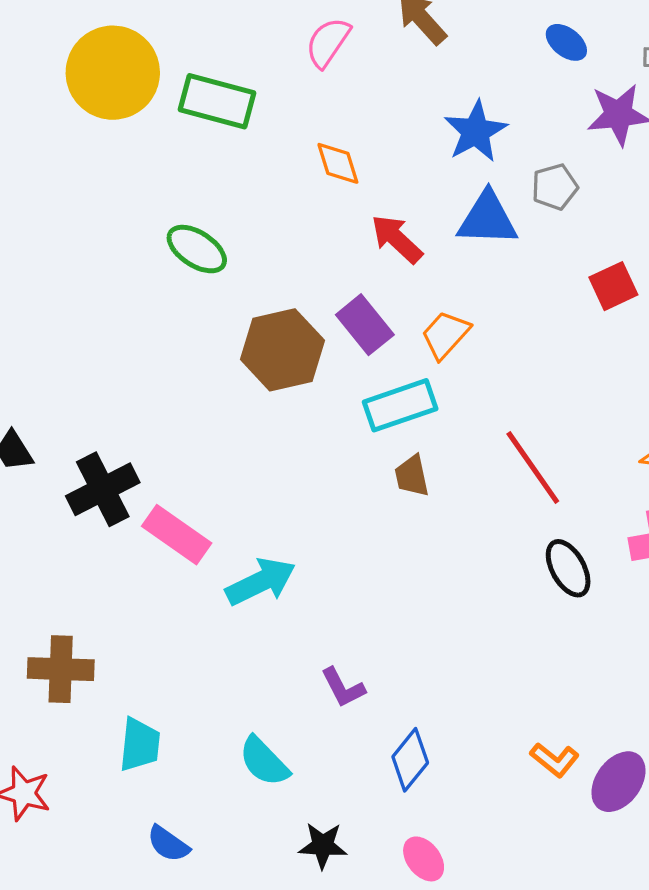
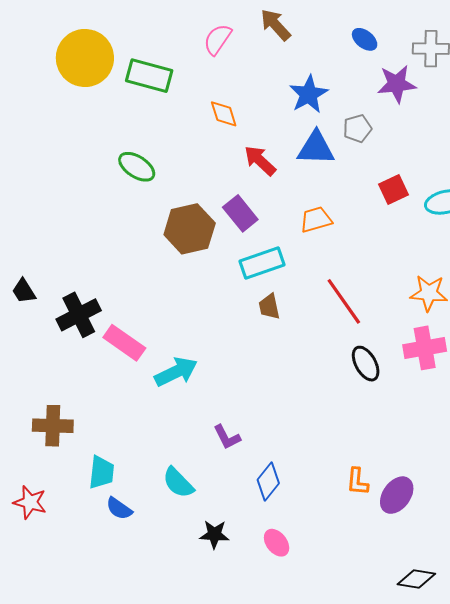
orange trapezoid: (445, 335) -> (316, 220), moved, turned 32
orange L-shape: (555, 760) -> (357, 482), turned 56
blue semicircle: (168, 844) -> (119, 509), moved

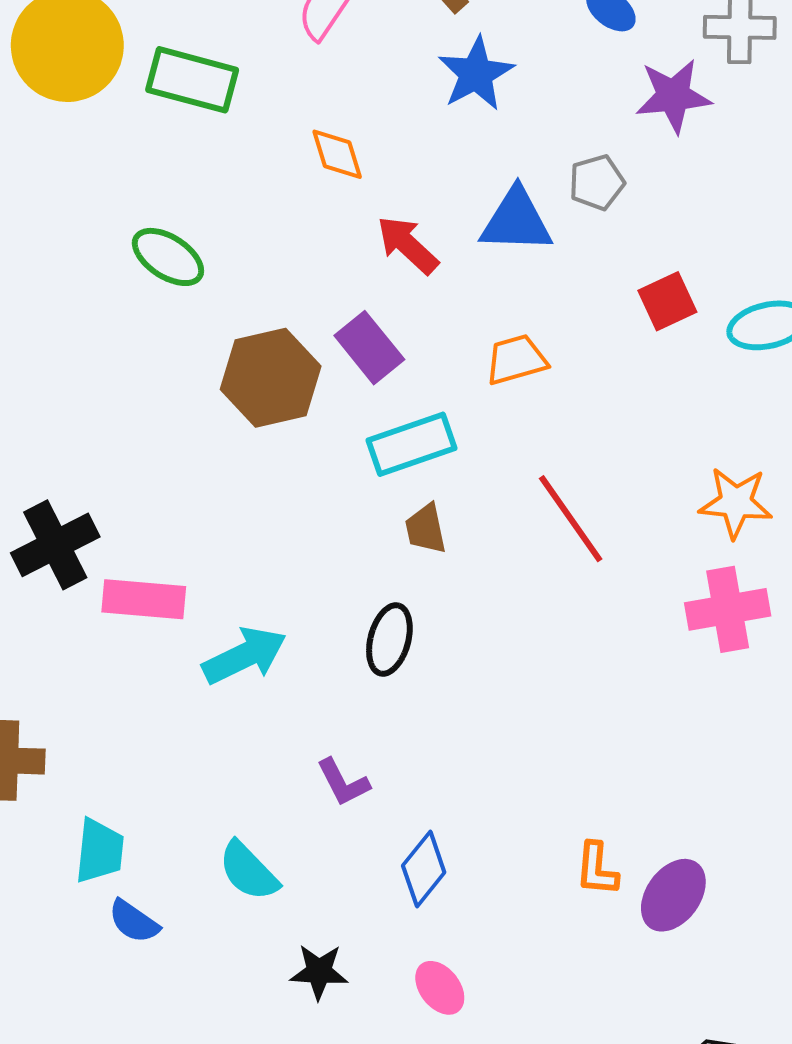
blue star: (309, 94) -> (476, 74), moved
pink rectangle: (124, 343) -> (144, 599), turned -30
black ellipse: (366, 364) -> (389, 640), moved, turned 44

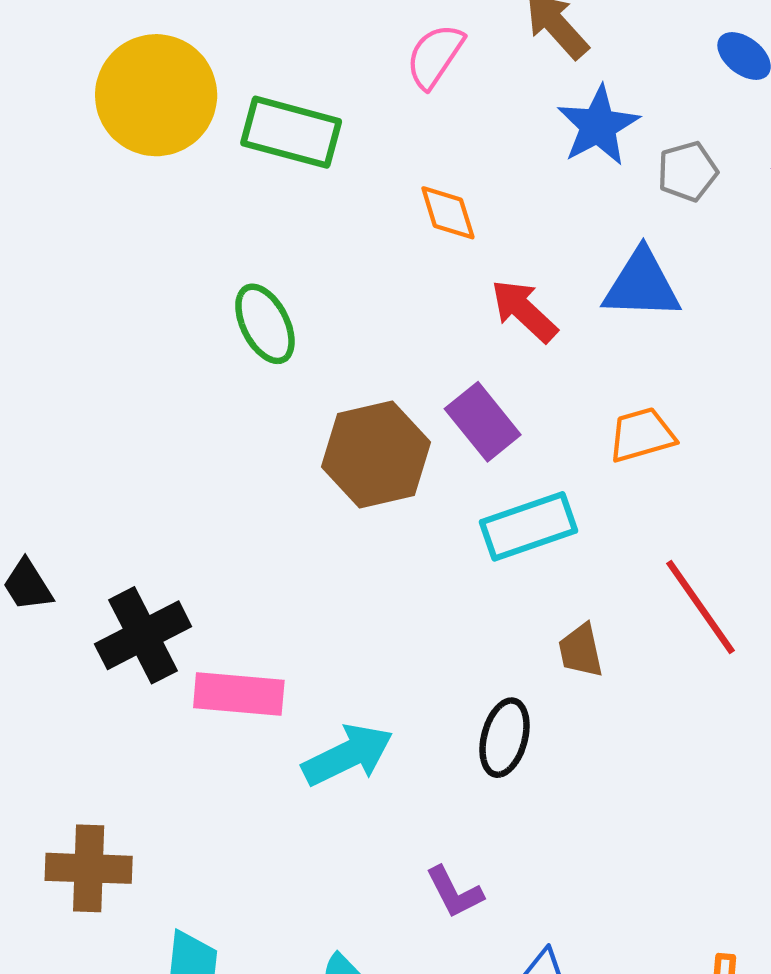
gray pentagon: (597, 182) -> (687, 171), moved
green ellipse: (168, 257) -> (265, 324), turned 30
brown trapezoid: (426, 529) -> (581, 651), moved

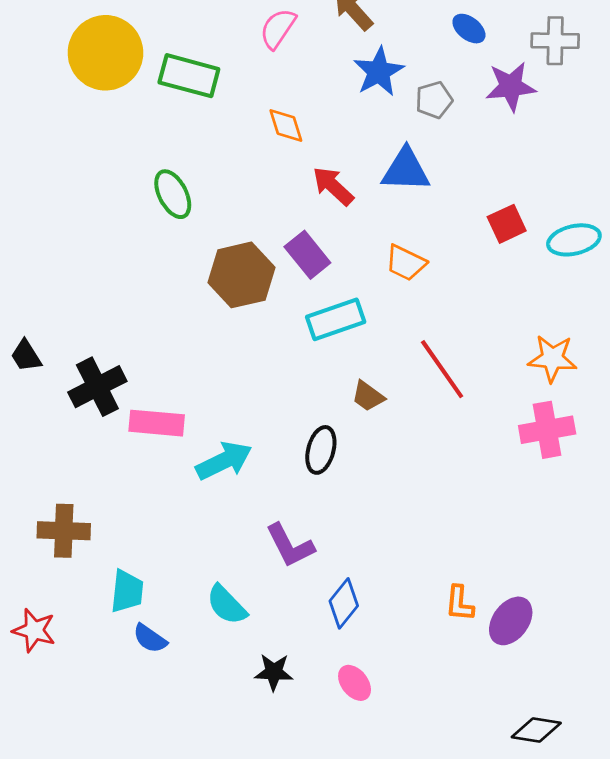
orange trapezoid: (642, 435) -> (406, 263), turned -138
brown trapezoid: (581, 651) -> (368, 396), turned -42
purple L-shape: (454, 892) -> (290, 546), size x1.4

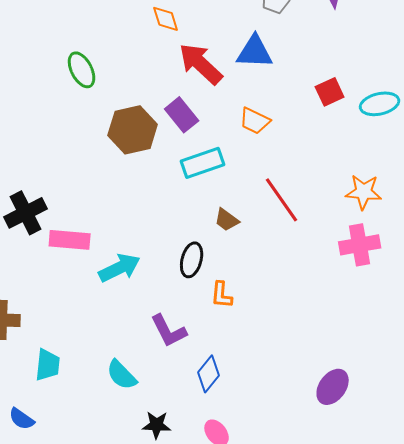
red arrow: (333, 186) -> (201, 64), size x1.4
orange L-shape: (460, 603) -> (222, 295), moved
blue semicircle: (150, 638) -> (22, 419), moved

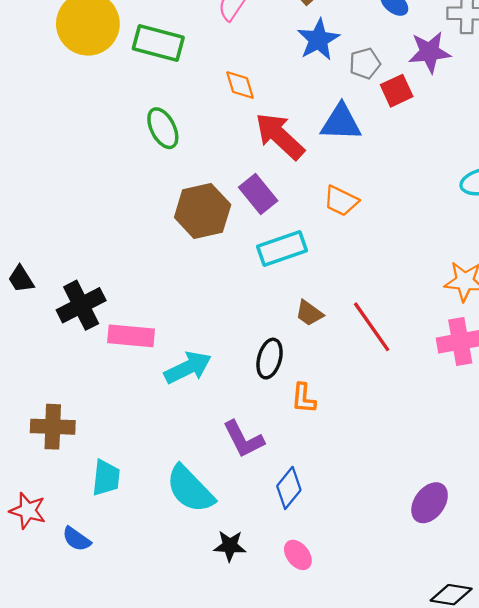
green ellipse: (82, 70) -> (163, 128), moved
red square: (330, 92) -> (397, 91), moved
red line: (282, 200) -> (372, 327), moved
cyan semicircle: (122, 375) -> (190, 489), size x1.4

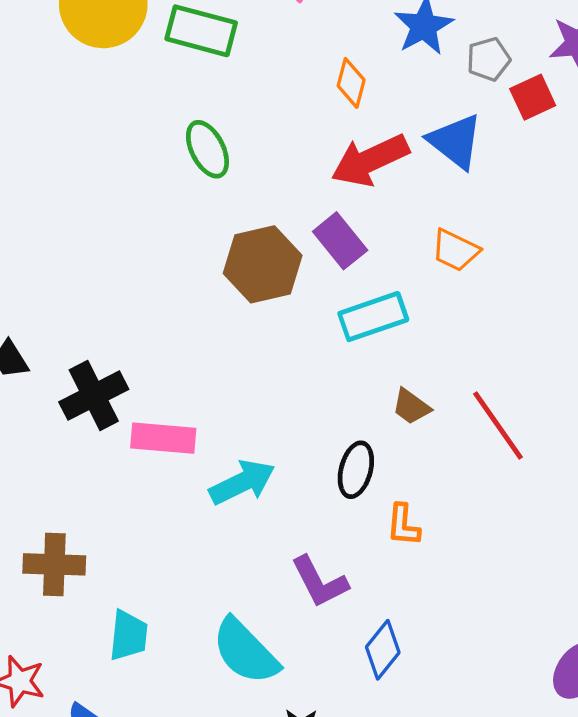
orange diamond: (240, 85) -> (351, 83), moved, turned 32
blue triangle: (341, 122) -> (455, 141), turned 36
red arrow: (280, 136) -> (370, 160), turned -68

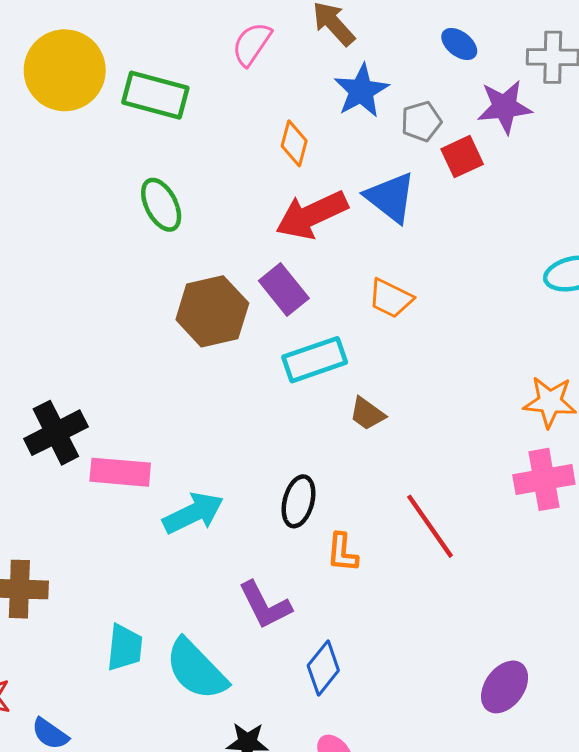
brown trapezoid: (411, 407) -> (367, 414), moved
red line: (498, 426) -> (430, 526), moved
cyan trapezoid: (129, 636) -> (125, 648), moved

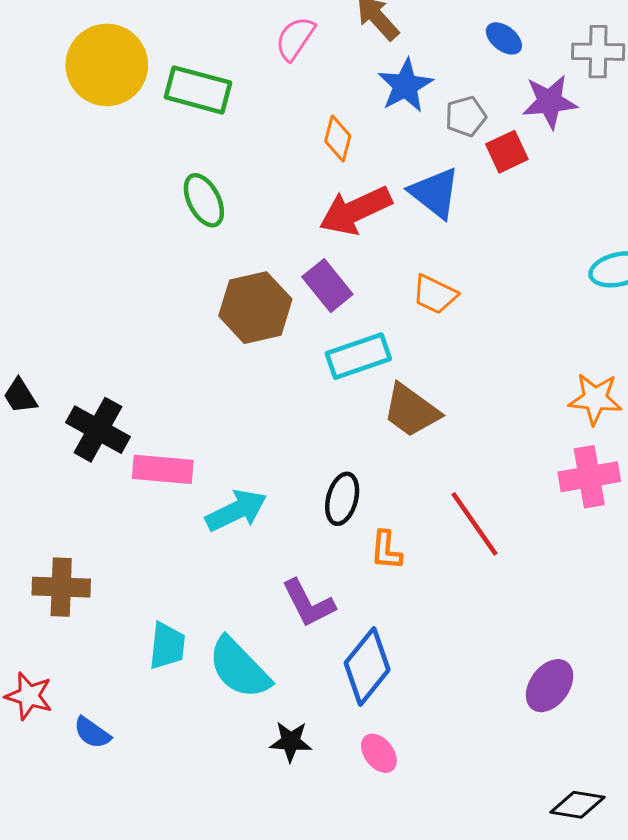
brown trapezoid: (367, 414) -> (411, 411), size x1.6
black cross: (56, 433) -> (98, 430), turned -34
blue diamond: (323, 668) -> (367, 666), size x1.4

